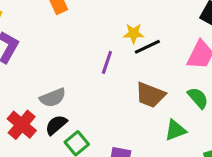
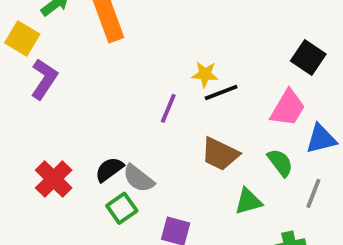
gray semicircle: (53, 98) -> (139, 178), moved, turned 55
black semicircle: (56, 125) -> (109, 169), moved

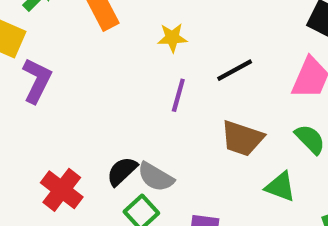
yellow star: (205, 74) -> (172, 38), moved
green triangle: (248, 201) -> (280, 187), turned 44

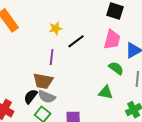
yellow star: (172, 38) -> (56, 28), moved
brown trapezoid: (242, 138) -> (43, 81), moved

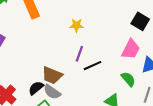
black line: (76, 41) -> (93, 66), moved
purple line: (52, 57) -> (79, 54), moved

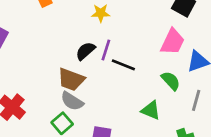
black line: (93, 66) -> (123, 65), turned 48
black semicircle: (36, 88) -> (85, 51), moved

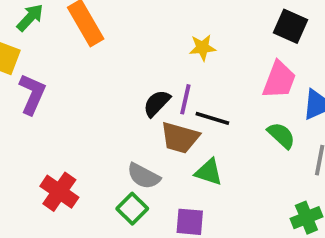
yellow star: (101, 13) -> (203, 48), moved
brown trapezoid: (71, 79) -> (180, 138), moved
green triangle: (151, 110) -> (209, 172), moved

